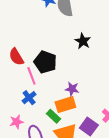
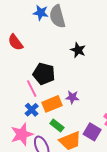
red semicircle: (16, 57) -> (15, 42), moved
orange rectangle: (65, 105) -> (52, 104), moved
pink star: (17, 122) -> (22, 134), size x1.6

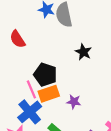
orange rectangle: (52, 104) -> (49, 94), moved
blue cross: (32, 110) -> (30, 112), size x1.6

